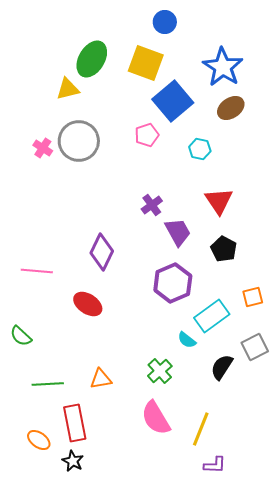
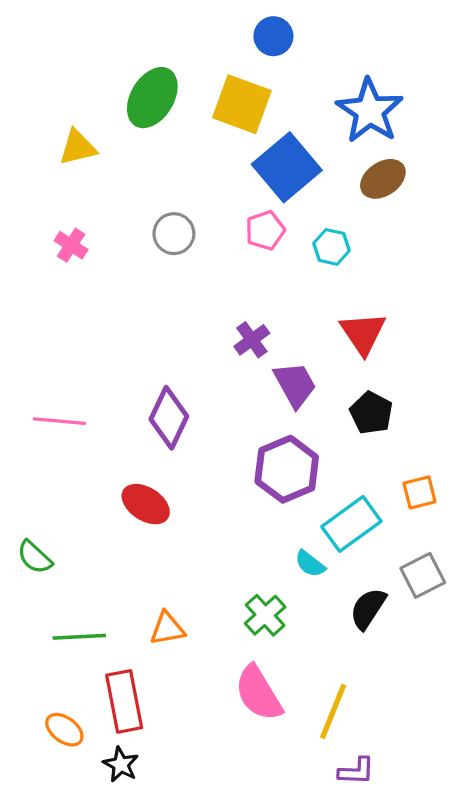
yellow triangle: (68, 89) -> (78, 147), moved
pink pentagon: (147, 135) -> (265, 230), moved
gray circle: (79, 141) -> (174, 234), moved, size x0.6
pink line: (37, 271) -> (59, 421), moved

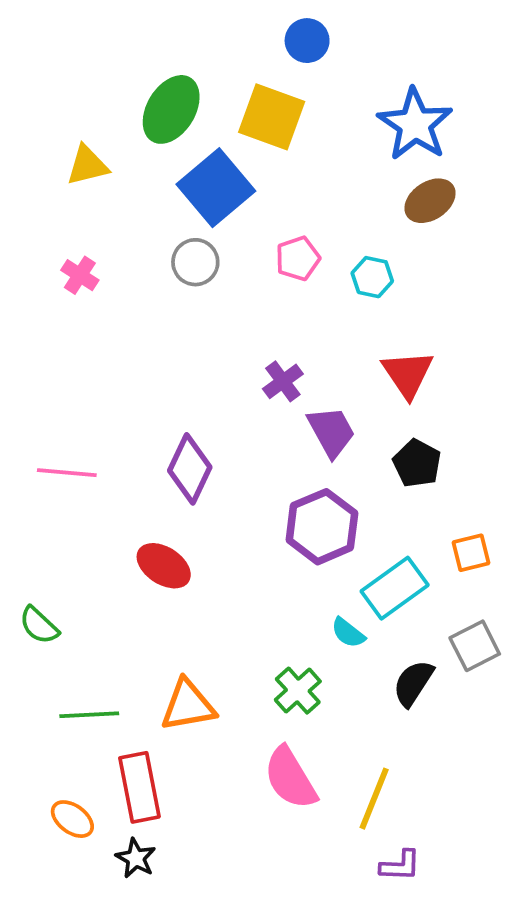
blue square: (287, 167) -> (216, 188), moved
orange triangle: (167, 628) -> (188, 705), size x1.4

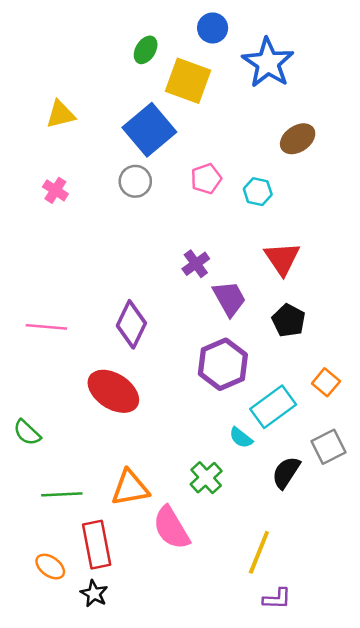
green ellipse: (171, 109) -> (146, 50), moved, size x0.6
blue star: (415, 124) -> (268, 63), moved
orange square: (471, 553) -> (326, 382), turned -36
red ellipse: (164, 566) -> (113, 391), size x1.4
pink semicircle: (290, 778) -> (171, 528), moved

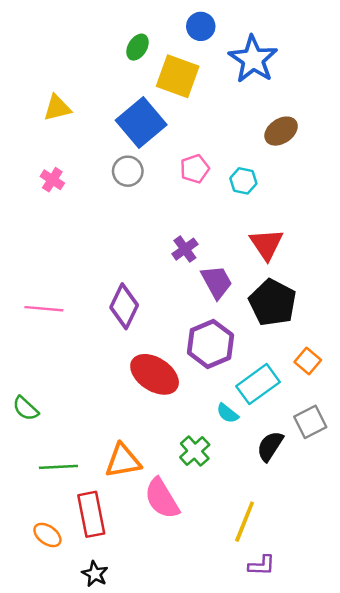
black pentagon: (289, 320) -> (273, 303), size x1.5
red ellipse: (113, 391) -> (155, 374), moved
black star: (94, 594) -> (95, 574), moved

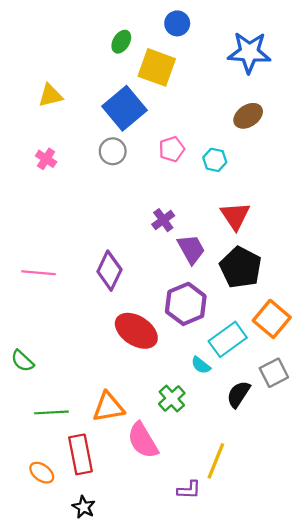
blue star: (253, 59) -> (249, 52), moved, turned -30
orange square: (308, 361) -> (272, 319), size x1.6
purple L-shape: (262, 565) -> (189, 490), moved

